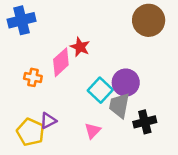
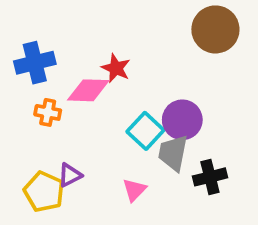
blue cross: (22, 20) -> (35, 63), moved
pink diamond: (61, 62) -> (88, 90), turned 44

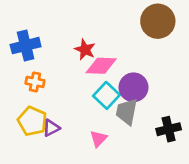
pink diamond: (88, 90) -> (101, 66), moved
black cross: (210, 177) -> (169, 129), moved
yellow pentagon: (44, 192) -> (32, 121), moved

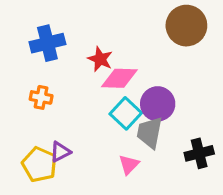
blue cross: (26, 46) -> (47, 43), moved
yellow pentagon: (32, 121) -> (39, 165), moved
pink triangle: (98, 139) -> (129, 165), moved

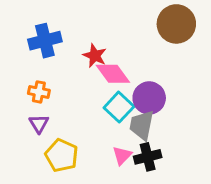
pink diamond: (119, 78) -> (113, 74), turned 52
purple triangle: (60, 152) -> (39, 124), moved, turned -35
black cross: (199, 153) -> (148, 157), moved
yellow pentagon: (39, 165) -> (62, 155), moved

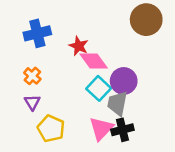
orange cross: (39, 92) -> (32, 76), turned 30
pink triangle: (122, 155) -> (101, 129), size x1.5

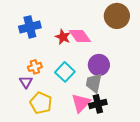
pink diamond: (94, 61) -> (80, 36), moved
orange cross: (32, 76) -> (35, 67), moved, turned 32
cyan square: (99, 88) -> (65, 72), moved

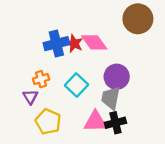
blue cross: (30, 27) -> (56, 44), moved
pink triangle: (81, 103) -> (95, 122), turned 45

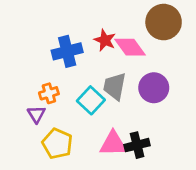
pink diamond: (94, 42) -> (130, 47), moved
red star: (74, 44) -> (105, 40), moved
purple circle: (117, 77) -> (154, 88), moved
gray trapezoid: (111, 98) -> (115, 86), moved

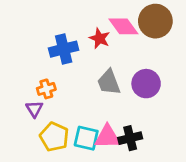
pink diamond: (130, 47) -> (123, 26), moved
gray trapezoid: (115, 86) -> (109, 82), turned -32
cyan square: (91, 100) -> (86, 138), moved, turned -30

